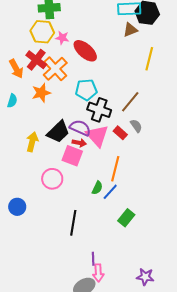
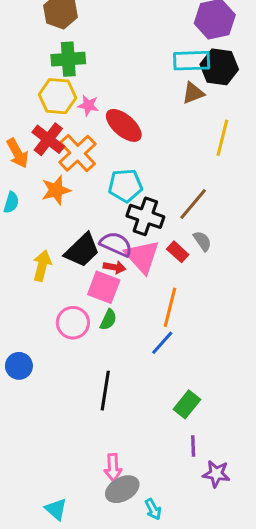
green semicircle: (97, 188) -> (108, 320), moved
green rectangle: (126, 218) -> (187, 404), moved
purple line: (93, 259) -> (193, 446), moved
pink arrow: (98, 273) -> (113, 468), moved

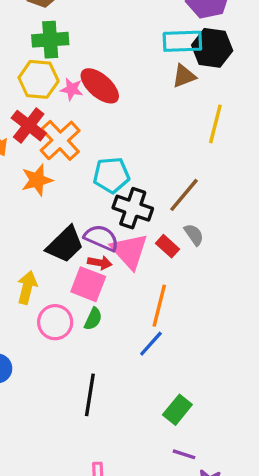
red ellipse: (124, 125) -> (100, 86), moved
yellow arrow: (42, 266) -> (27, 287), moved
purple line: (193, 446) -> (184, 454), turned -70

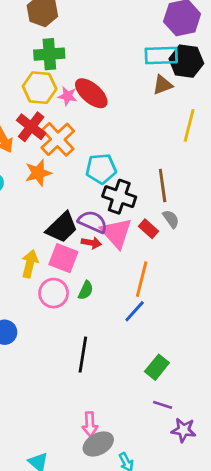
brown line: (184, 195) -> (163, 185), turned -48
pink square: (88, 284) -> (63, 258), moved

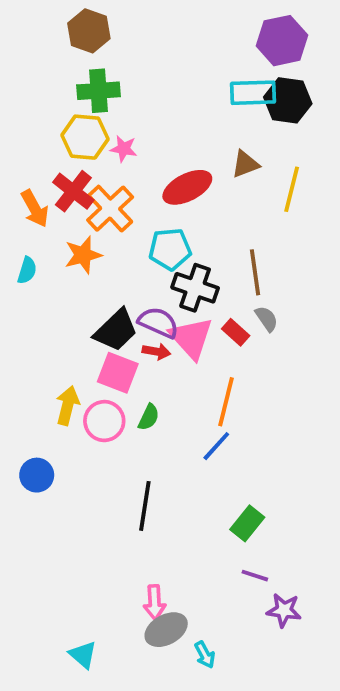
brown triangle: (163, 85) -> (245, 164), moved
red ellipse: (91, 93) -> (187, 187), moved, turned -68
yellow arrow: (30, 264) -> (68, 406), moved

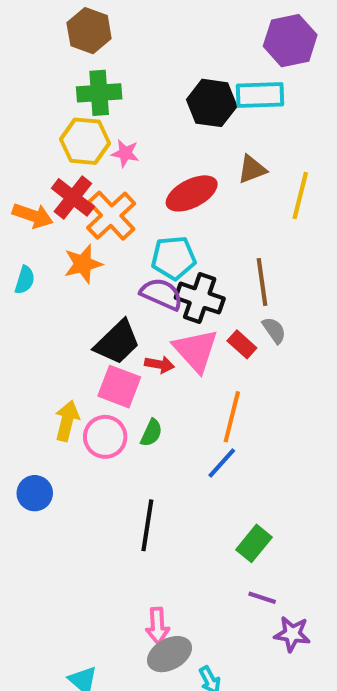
black hexagon: (288, 100) -> (212, 103), moved
orange arrow: (35, 209) -> (33, 216), turned -42
purple semicircle: (158, 323) -> (161, 294), moved

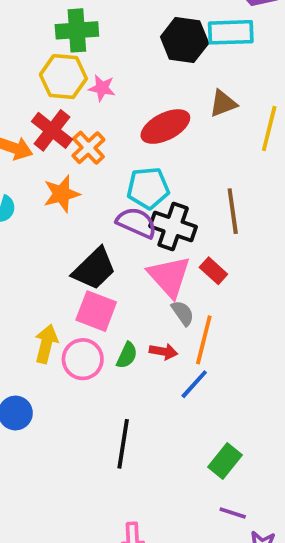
orange cross: (111, 216) -> (88, 148), size x0.7
gray semicircle: (274, 330) -> (183, 313), moved
red arrow: (159, 364) -> (163, 351), moved

